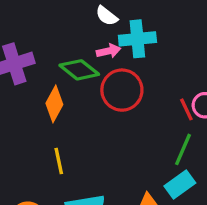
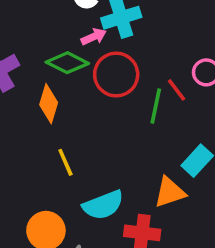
red line: (186, 109) -> (177, 90), moved
green line: (183, 149) -> (156, 106), moved

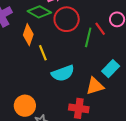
yellow line: (65, 162) -> (43, 53), moved
cyan semicircle: (103, 205) -> (63, 73), moved

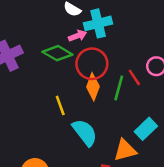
orange diamond: (28, 35) -> (93, 87), moved
cyan semicircle: (63, 73) -> (85, 132), turned -110

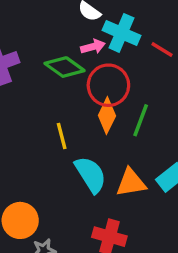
cyan cross: (98, 23) -> (121, 33), turned 32
red line: (134, 77) -> (162, 50), moved, turned -30
orange triangle: (125, 150) -> (131, 183), moved

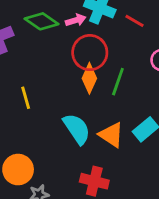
green diamond: (65, 67) -> (41, 21), moved
yellow line: (62, 136) -> (26, 98), moved
orange triangle: (131, 183) -> (111, 135), turned 44

